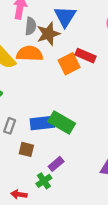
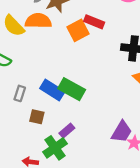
blue rectangle: (42, 123) -> (52, 90), turned 40
green cross: (44, 181) -> (55, 148), size x1.5

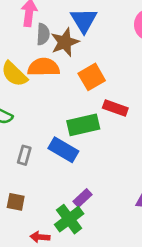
red rectangle: (94, 22) -> (115, 108), moved
green rectangle: (72, 89) -> (83, 125), moved, turned -40
brown square: (37, 117) -> (16, 202), moved

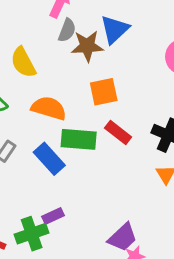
orange semicircle: (44, 67) -> (49, 108), moved

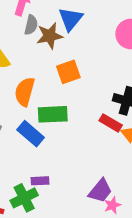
orange semicircle: (49, 108) -> (25, 92), turned -84
red rectangle: (118, 132) -> (111, 123), moved
purple rectangle: (53, 216) -> (40, 181), turned 30

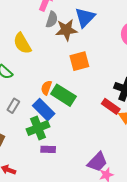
orange semicircle: (25, 92) -> (46, 88), moved, size x0.6
green rectangle: (53, 114) -> (63, 95), turned 30
green cross: (24, 198) -> (38, 128), moved

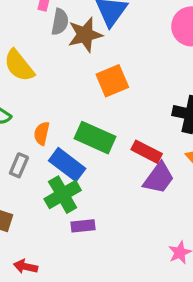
orange semicircle: (46, 88) -> (42, 133), moved
red rectangle: (111, 106) -> (147, 152), moved
purple trapezoid: (97, 162) -> (159, 178), moved

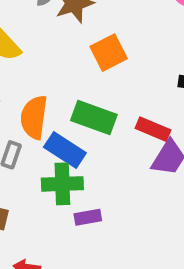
orange semicircle: (42, 133) -> (34, 117), size x1.6
green cross: (63, 195) -> (62, 184), turned 32

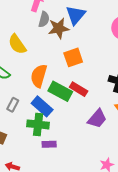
orange semicircle: (34, 117) -> (39, 76), moved
red rectangle: (153, 129) -> (79, 89), moved

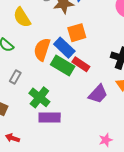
blue rectangle: (42, 106) -> (64, 48), moved
green cross: (38, 124) -> (39, 97), turned 30
purple rectangle: (49, 144) -> (50, 117), size x1.5

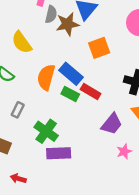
orange square: (77, 33) -> (99, 48), moved
green rectangle: (63, 65) -> (70, 94), size x0.7
pink star: (106, 140) -> (124, 151), moved

